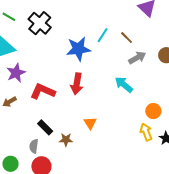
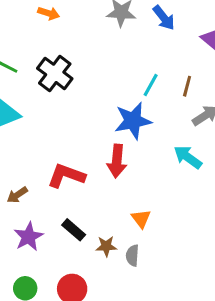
brown line: (127, 38) -> (187, 86), turned 64
blue star: (78, 49) -> (133, 121), moved
purple star: (16, 73) -> (29, 237), moved
gray semicircle: (34, 146) -> (132, 255), moved

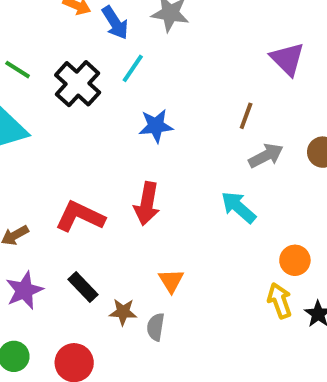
blue arrow: (164, 18) -> (115, 23), moved
cyan line: (151, 85) -> (133, 68), moved
blue star: (133, 121) -> (156, 126), moved, size x0.7

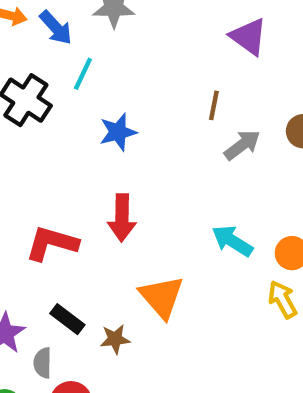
cyan arrow: (238, 207) -> (232, 241), moved
orange triangle: (171, 281) -> (162, 297), size x1.6
gray semicircle: (156, 327) -> (43, 363), moved

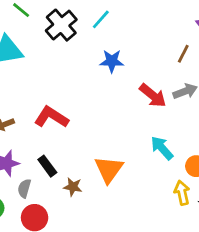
brown line: (214, 105) -> (183, 54), moved
red arrow: (122, 218) -> (153, 96), moved, turned -68

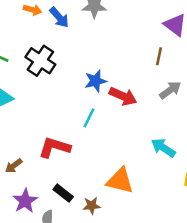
cyan line: (101, 19) -> (89, 118), moved
red arrow: (153, 96) -> (123, 96), moved
orange triangle: (109, 169) -> (120, 181), turned -36

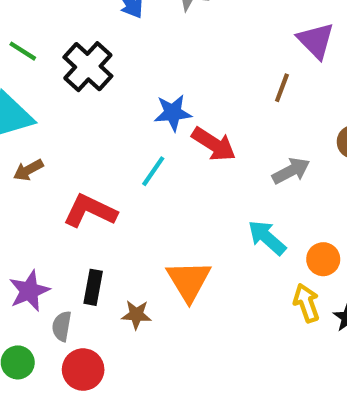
gray arrow: (170, 90) -> (291, 171), moved
brown arrow: (14, 166) -> (28, 170), moved
orange triangle: (120, 181) -> (189, 281), turned 36
black rectangle: (63, 193) -> (93, 287), turned 54

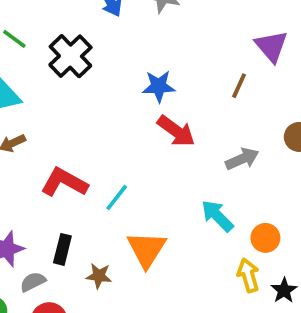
blue star: (173, 113) -> (159, 86), moved
cyan line: (153, 171) -> (117, 197), moved
gray semicircle: (62, 326) -> (33, 282), turned 50

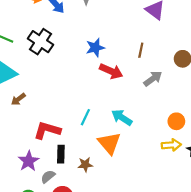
brown line: (239, 86) -> (141, 50), moved
red L-shape: (64, 182) -> (47, 130), moved
cyan arrow: (217, 216) -> (122, 117), moved
yellow arrow: (248, 275) -> (171, 145), turned 114

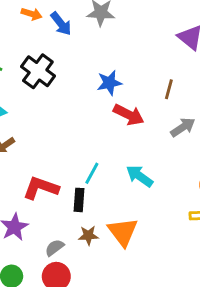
orange triangle: (109, 143) -> (123, 232), moved
black rectangle: (61, 154) -> (79, 200), moved
gray semicircle: (48, 177) -> (55, 248), moved

